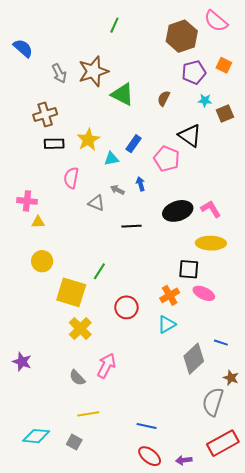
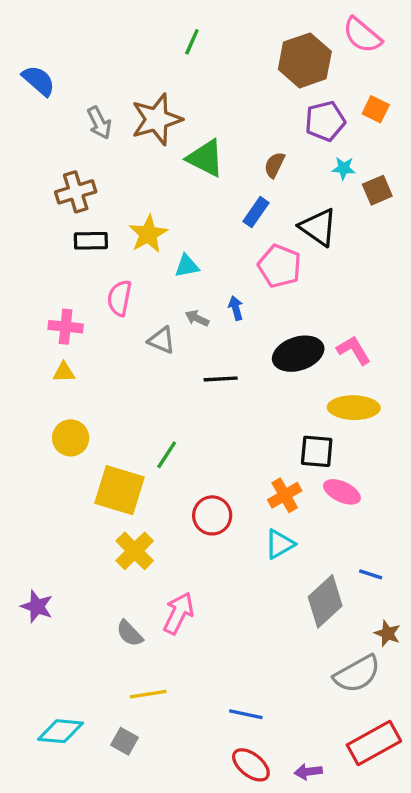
blue rectangle: (134, 144) -> (256, 212), moved
pink cross: (27, 201) -> (66, 327), moved
gray semicircle: (213, 402) -> (357, 674), turned -136

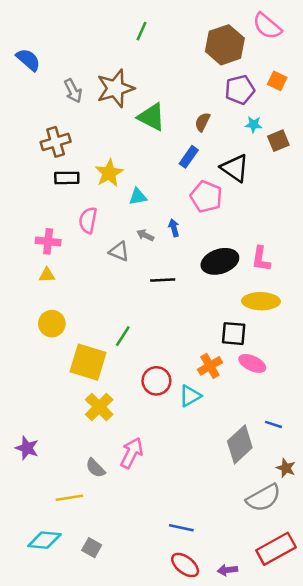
pink L-shape: (354, 350) -> (261, 259), turned -140
cyan triangle: (280, 544) -> (190, 396), moved
yellow line: (148, 694) -> (69, 498), moved

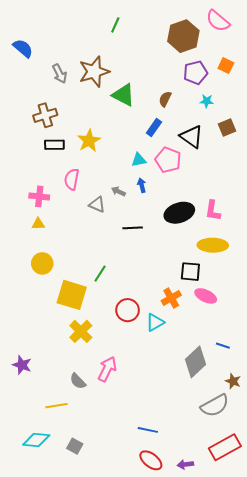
brown square: (278, 141) -> (227, 127), moved
cyan triangle: (138, 197) -> (139, 160), moved

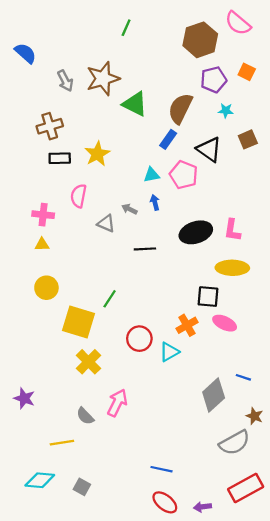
brown semicircle: (165, 99) -> (180, 108), size x1.8

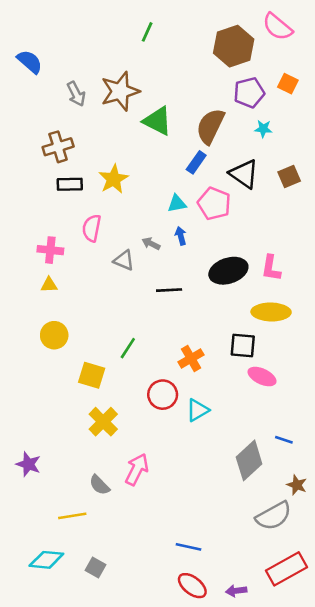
brown square: (248, 139) -> (289, 176), moved
yellow square: (79, 322) -> (92, 375), size x0.7
orange cross: (187, 325) -> (191, 358), moved

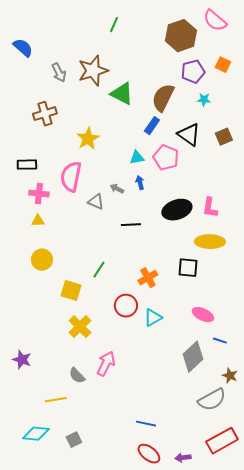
black rectangle: (70, 184) -> (27, 165), moved
pink semicircle: (92, 228) -> (71, 177), size x1.4
pink ellipse: (262, 377) -> (203, 315), moved
gray square: (95, 568) -> (74, 440), turned 35

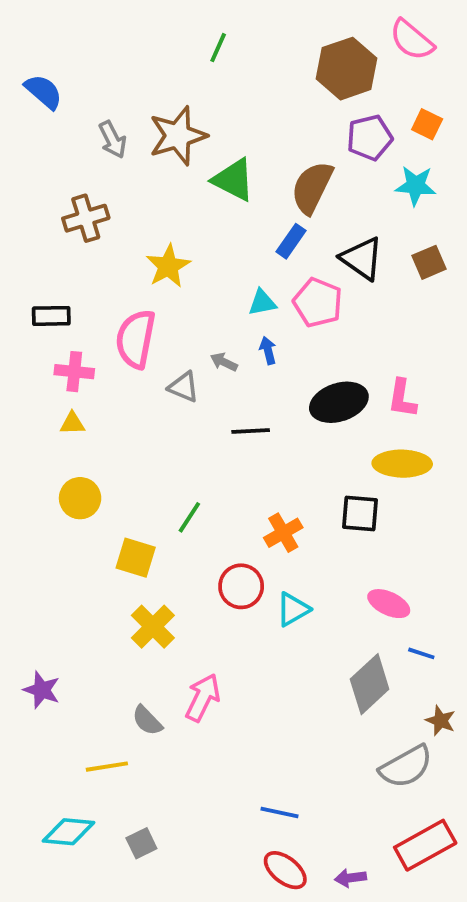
cyan star: (204, 100) -> (416, 186), moved, size x1.5

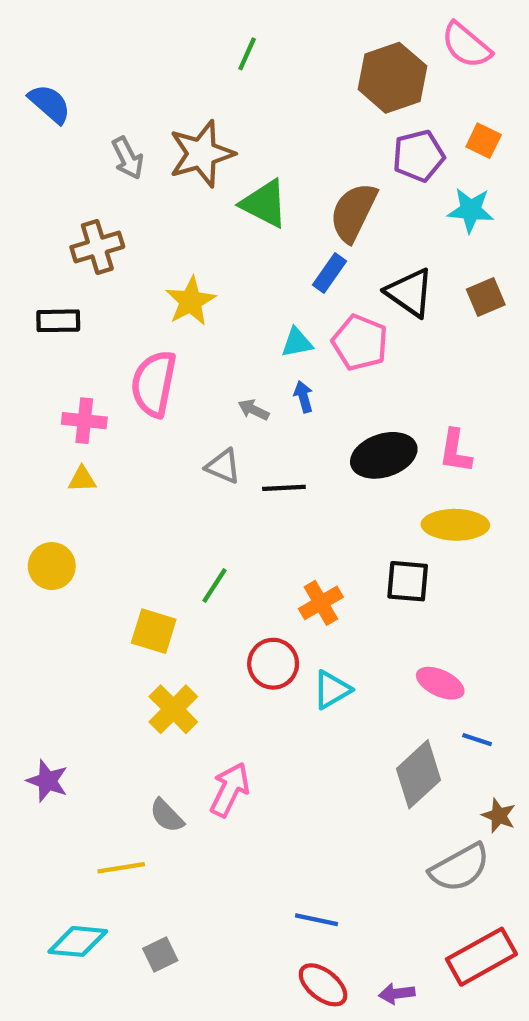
black rectangle: (51, 316) -> (58, 321), moved
gray triangle: (184, 387) -> (223, 466), moved
yellow circle: (80, 498) -> (52, 566), moved

